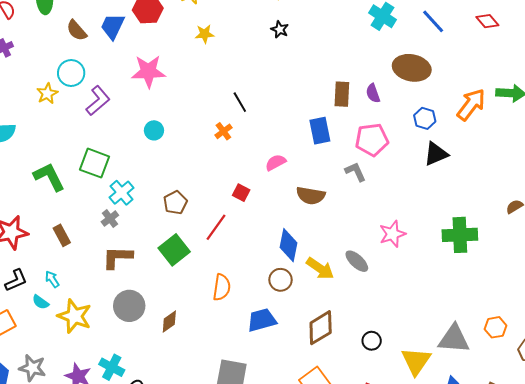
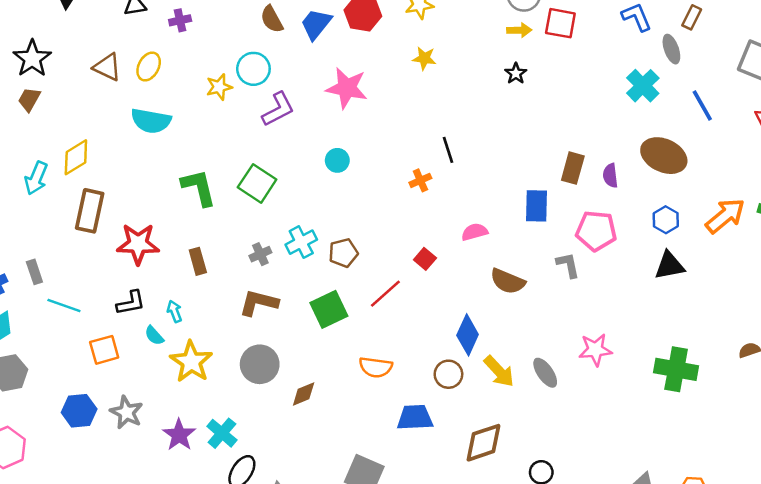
cyan cross: (121, 193) -> (301, 242), moved
orange semicircle: (222, 287) -> (376, 367), turned 76

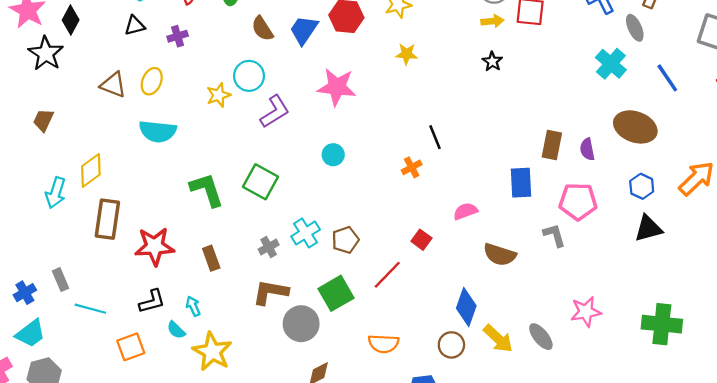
black star: (32, 59) -> (46, 53), moved
gray circle: (260, 364) -> (301, 324), moved

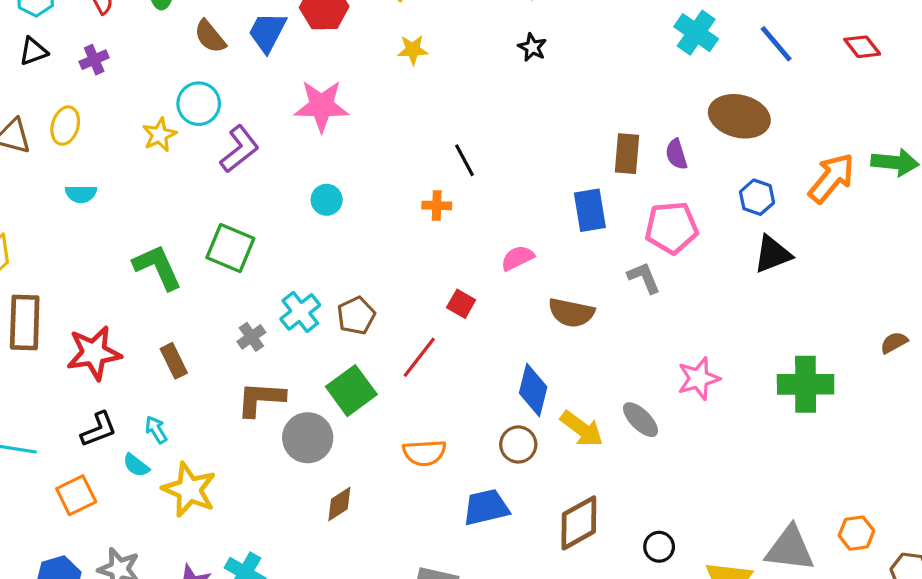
cyan semicircle: (158, 131) -> (81, 194), size x0.6
orange cross: (412, 167) -> (437, 205), turned 36

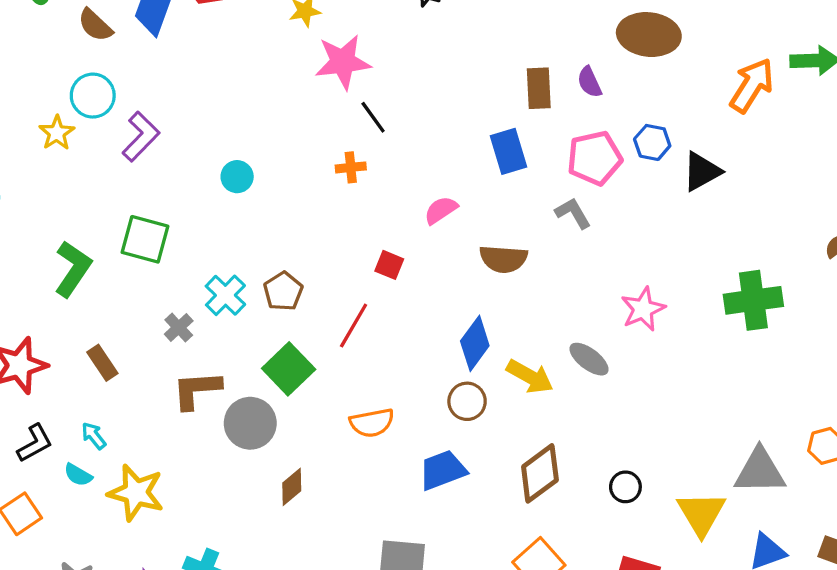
pink star: (321, 106) -> (343, 62), moved
blue hexagon: (757, 197) -> (652, 142), moved
green L-shape: (157, 267) -> (73, 269), turned 66
blue diamond: (533, 390) -> (475, 343), turned 30

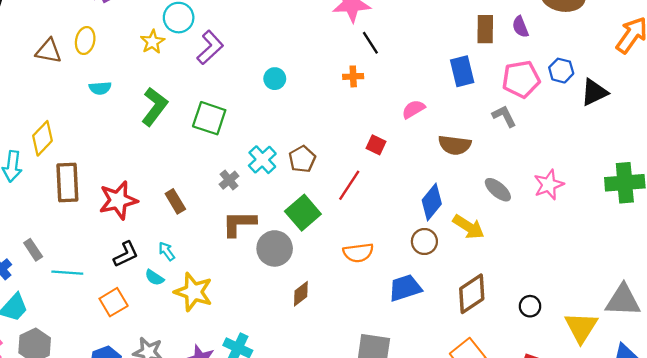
green L-shape: (73, 269) -> (154, 107), moved
gray ellipse: (589, 359) -> (498, 190), moved

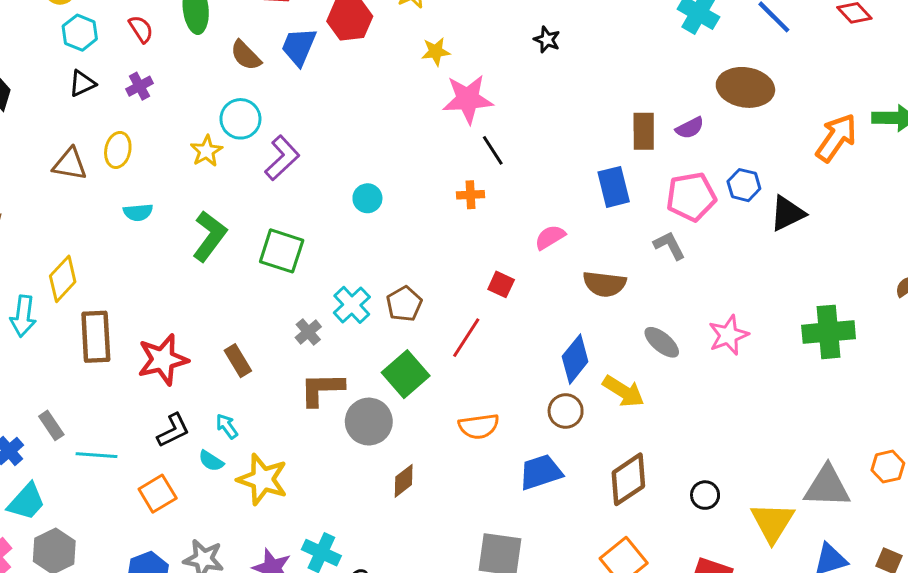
purple semicircle: (520, 27) -> (690, 128), turned -95

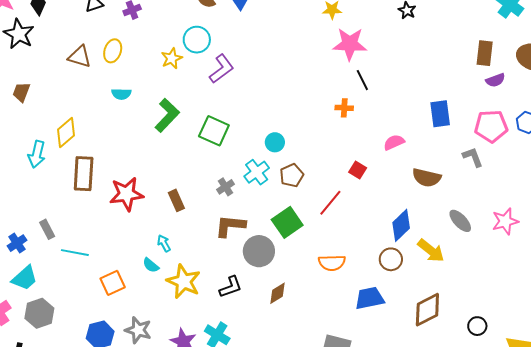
brown rectangle: (644, 131) -> (485, 53), moved
cyan circle: (367, 198) -> (275, 142), moved
black L-shape: (173, 430) -> (231, 287), moved

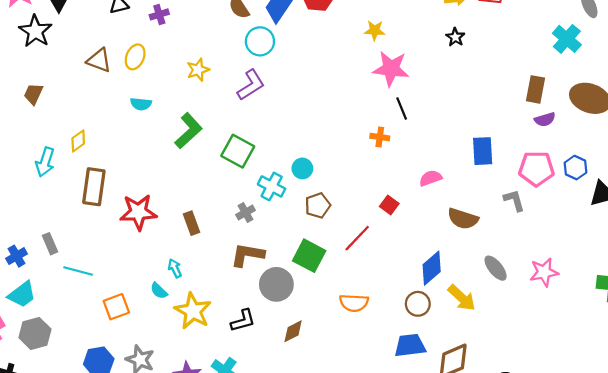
cyan circle: (197, 40) -> (260, 41), moved
yellow diamond: (66, 132) -> (78, 141), size x0.7
cyan cross: (257, 172) -> (272, 186), moved, turned -30
green square: (287, 222) -> (309, 256), turned -32
blue trapezoid: (370, 298) -> (410, 345), moved

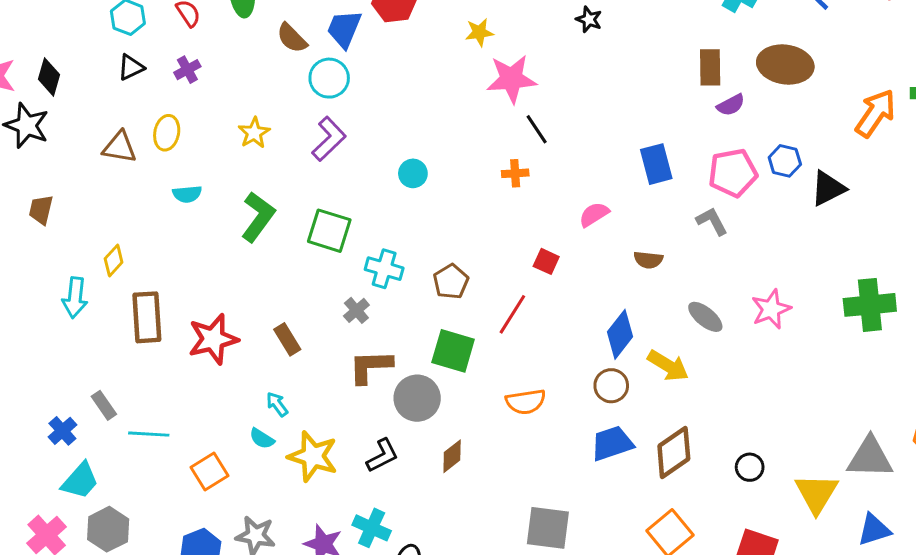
cyan circle: (302, 168) -> (413, 173), moved
brown semicircle: (463, 219) -> (648, 260), size x0.7

